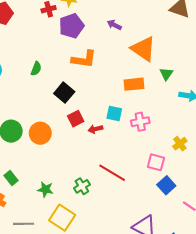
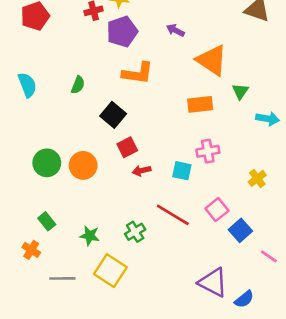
cyan square: (114, 113) -> (182, 171), moved
red arrow: (95, 129) -> (142, 171), moved
pink square: (156, 162) -> (217, 210), moved, turned 36

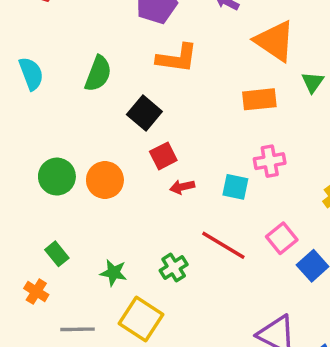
green semicircle: (78, 85) -> (98, 74), size x1.5

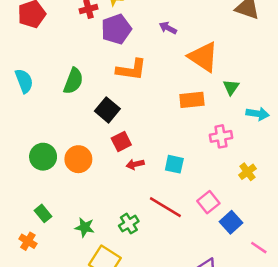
pink cross: (270, 161) -> (221, 136), moved

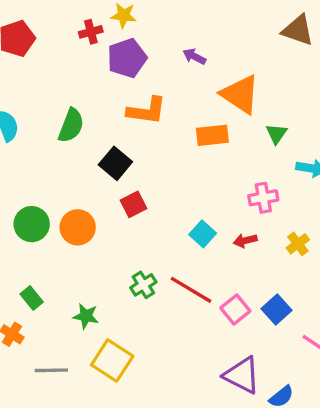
orange rectangle: (192, 100) -> (212, 135), moved
red arrow: (135, 164) -> (245, 241), moved
cyan square: (174, 164) -> (203, 234), turned 30
pink square: (208, 202) -> (235, 310), moved
green cross: (129, 224) -> (143, 285), moved

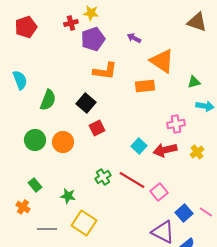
green semicircle: (71, 125) -> (48, 100), moved
green triangle: (276, 134) -> (194, 82), moved, turned 40
red arrow: (245, 241) -> (165, 150), size x1.6
blue square: (276, 310) -> (184, 213), moved

